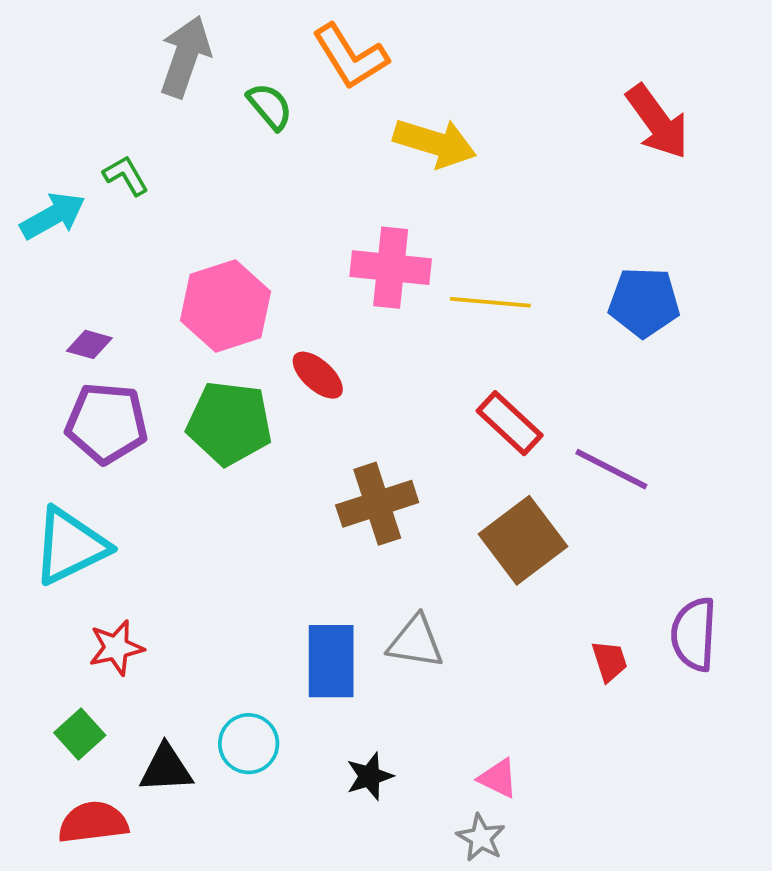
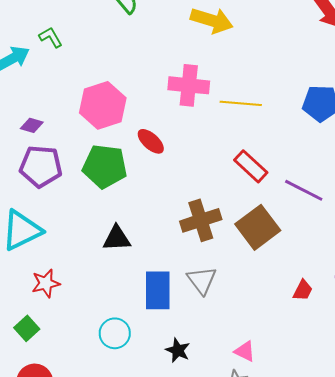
brown cross: (377, 504) -> (201, 220), moved
gray triangle: (416, 642) -> (202, 280), turned 44
red trapezoid: (609, 661) -> (303, 290), turned 45
black triangle: (166, 769) -> (117, 238), moved
black star: (370, 776) -> (178, 350), turned -30

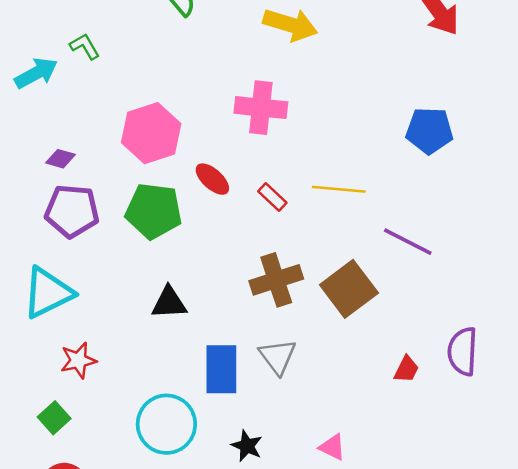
yellow line: (241, 103) -> (339, 189), moved
red rectangle: (251, 166) -> (272, 197), moved, size x0.7
cyan circle: (115, 333) -> (166, 424), size x1.5

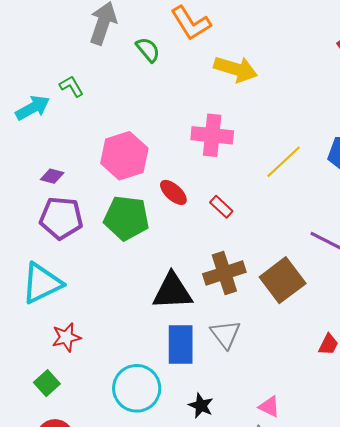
yellow line: (339, 189) -> (284, 162), moved, turned -48
black triangle: (169, 303) -> (172, 291), moved, size x1.4

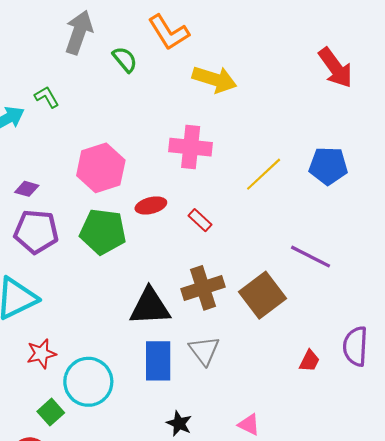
red ellipse: (173, 192) -> (151, 205), turned -56
green square: (47, 383) -> (51, 412), moved
cyan circle: (137, 388) -> (88, 382), moved

